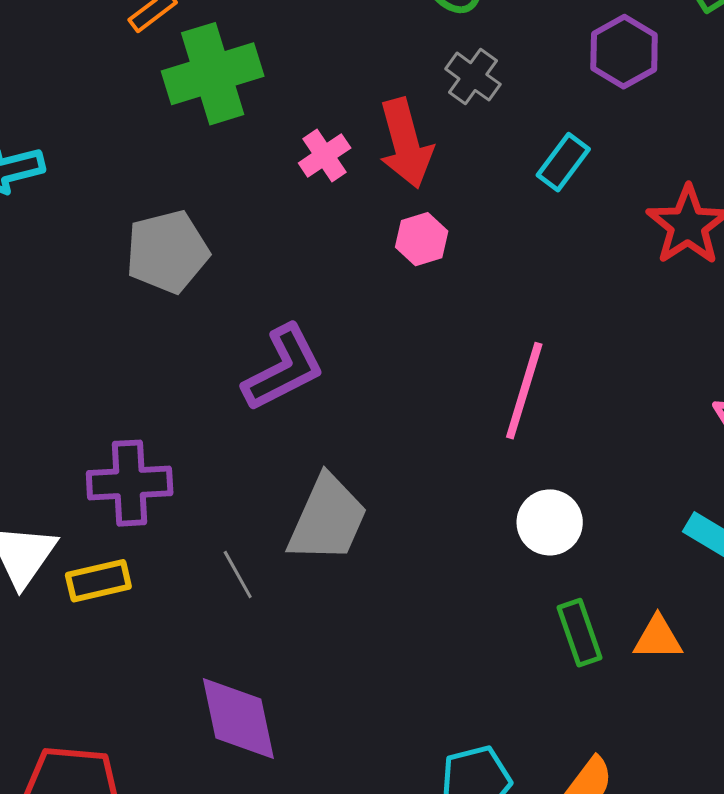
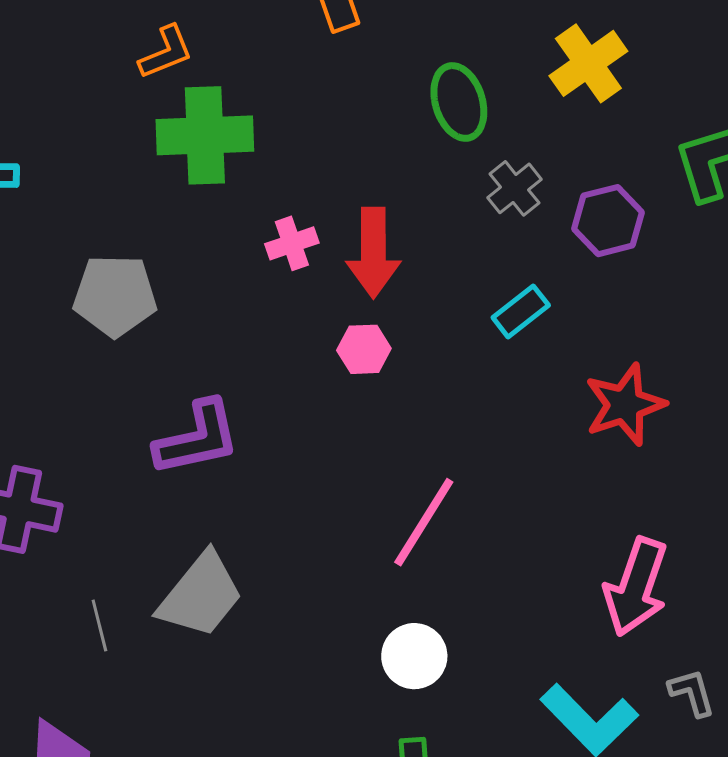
gray cross: (473, 77) -> (515, 188), moved

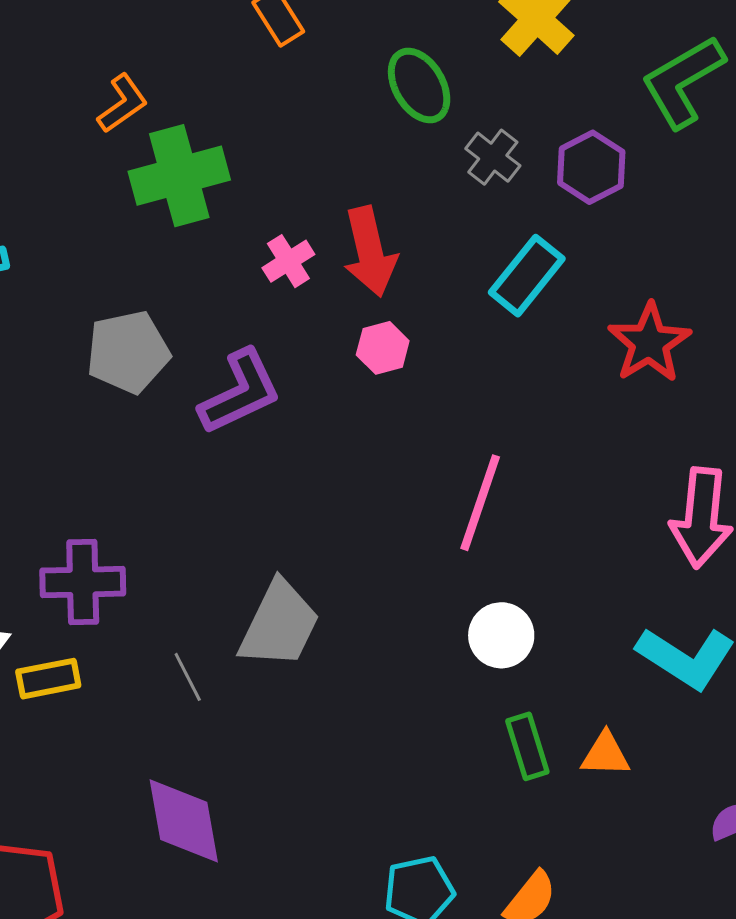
cyan rectangle: (521, 311) -> (527, 276), size x1.4
purple L-shape: (197, 438) -> (240, 392), moved

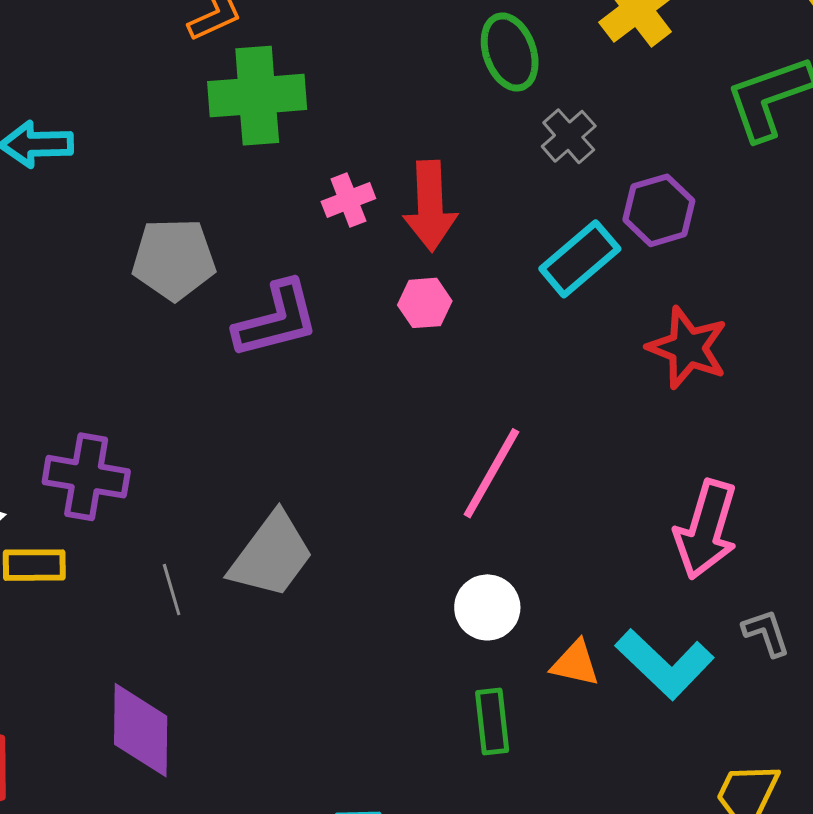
purple hexagon: (591, 167) -> (659, 210), moved
red star: (649, 343) -> (688, 348), turned -30
orange triangle: (605, 754) -> (575, 663), moved

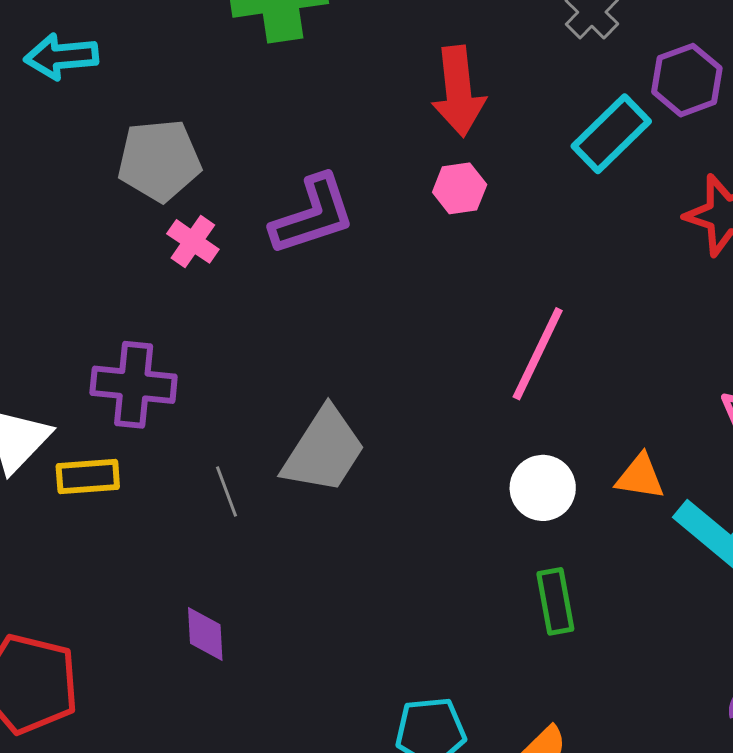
pink cross: (348, 200) -> (193, 241), moved, turned -30
gray pentagon: (174, 259) -> (159, 160), moved
orange triangle: (575, 663) -> (640, 477), moved
purple diamond: (141, 730) -> (205, 634), size x0.6

